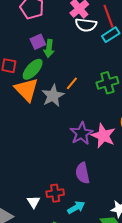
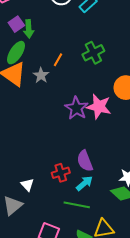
gray star: (53, 96) -> (41, 75), size x0.7
purple semicircle: (82, 173) -> (85, 161), moved
white triangle: (34, 202) -> (27, 185), moved

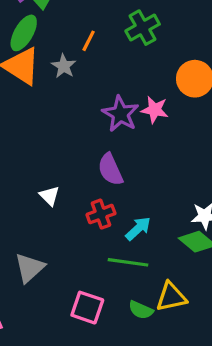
pink star: (99, 107) -> (155, 110), size x0.7
purple semicircle: (85, 161) -> (110, 169), moved
white triangle: (27, 185) -> (49, 196), moved

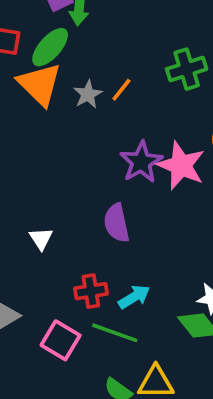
orange line: (89, 41) -> (121, 90), moved
pink star: (155, 110) -> (181, 166), size x1.5
red cross: (101, 214) -> (91, 291), moved
pink square: (87, 308) -> (61, 340), moved

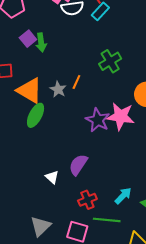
green ellipse: (50, 47) -> (35, 115), moved
purple semicircle: (117, 223) -> (78, 165), moved, turned 60
cyan arrow: (134, 297) -> (123, 196), moved

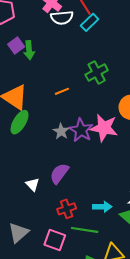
orange line: (76, 82) -> (62, 91), turned 40
gray star: (58, 89) -> (61, 131), moved
cyan arrow: (123, 196) -> (102, 207), turned 42

